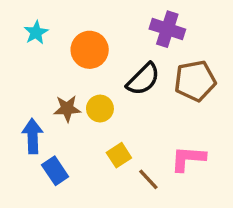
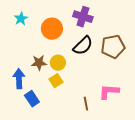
purple cross: (167, 29) -> (83, 17), moved
yellow square: (119, 155) -> (56, 81), moved
brown line: (148, 179) -> (86, 104), turned 32

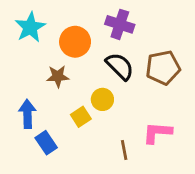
cyan star: (21, 19) -> (30, 27), size x1.5
black semicircle: (83, 46) -> (120, 66), turned -90
brown star: (39, 63) -> (58, 76), moved
yellow circle: (58, 63) -> (102, 99), moved

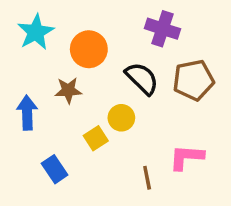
purple cross: (120, 24) -> (163, 29), moved
blue arrow: (27, 114) -> (27, 113), moved

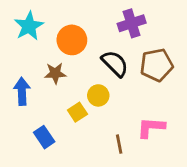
purple cross: (163, 29) -> (132, 23), turned -36

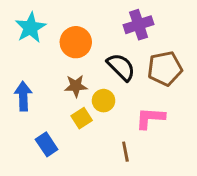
brown star: (55, 73) -> (76, 86), moved
pink L-shape: (151, 127) -> (150, 118), moved

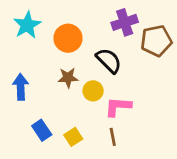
brown pentagon: (165, 68) -> (156, 41), moved
yellow square: (82, 118) -> (73, 137), moved
pink L-shape: (150, 118) -> (118, 107), moved

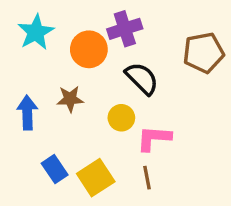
purple cross: (125, 22) -> (125, 29), moved
brown star: (68, 78) -> (70, 99), moved
yellow square: (73, 137) -> (96, 178), size x1.5

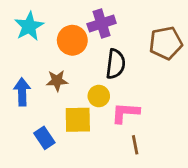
black semicircle: (142, 78) -> (116, 64), turned 52
yellow square: (96, 178) -> (78, 120), moved, turned 32
brown line: (147, 178) -> (135, 145), moved

